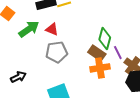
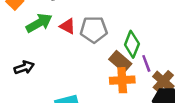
gray pentagon: (57, 52) -> (94, 30), moved
black arrow: (18, 77) -> (24, 67), moved

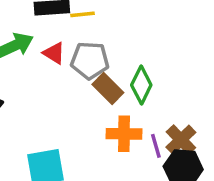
brown rectangle: (120, 61) -> (108, 88), moved
purple line: (146, 63) -> (156, 146), moved

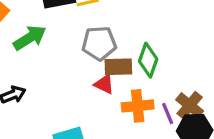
red triangle: (54, 53) -> (104, 84), moved
brown rectangle: (108, 88) -> (118, 67), turned -40

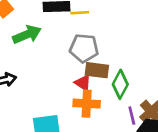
green diamond: (148, 60) -> (120, 84), moved
orange cross: (138, 106) -> (87, 104), moved

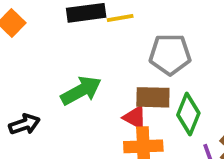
green arrow: (27, 34) -> (81, 91), moved
gray pentagon: (84, 48) -> (170, 54), moved

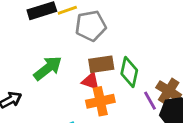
gray pentagon: (170, 54) -> (91, 26), moved

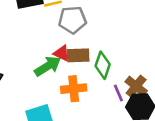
green arrow: (48, 68) -> (48, 66), moved
red triangle: (91, 81) -> (62, 53), moved

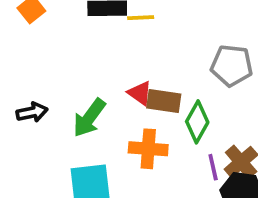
gray pentagon: (72, 20) -> (232, 65), moved
green arrow: (48, 66) -> (89, 118), moved, turned 148

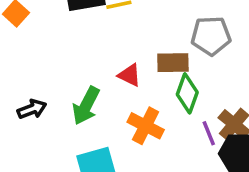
brown rectangle: (164, 101) -> (173, 63), moved
orange cross: (148, 149) -> (146, 126), turned 32

